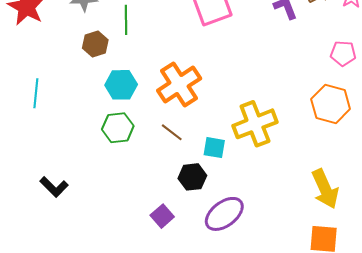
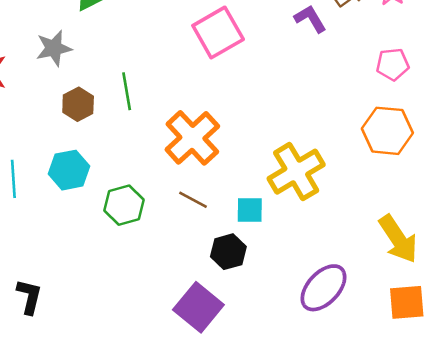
green line: (126, 20) -> (127, 91), moved
cyan hexagon: (121, 85) -> (69, 170), moved
black L-shape: (54, 187) -> (29, 297), moved, turned -112
purple ellipse: (224, 214) -> (323, 288), moved
purple square: (162, 216) -> (198, 307), size x1.6

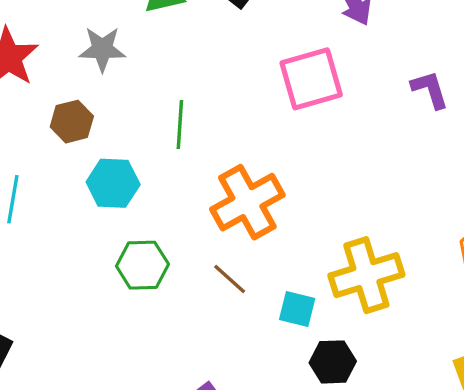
brown hexagon: (78, 104) -> (72, 122), moved
cyan hexagon: (69, 170) -> (113, 183), moved
black hexagon: (228, 252) -> (333, 362), moved

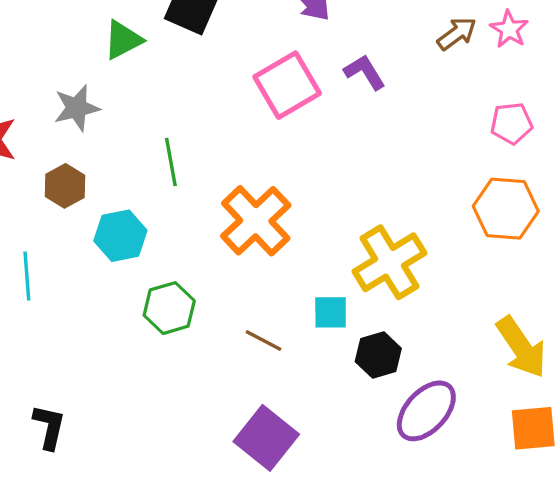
purple L-shape: (430, 90) -> (365, 72), moved
brown line: (230, 279) -> (263, 341), moved

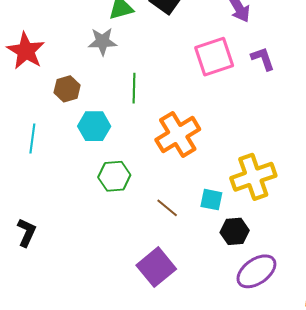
gray star: (77, 108) -> (102, 41), moved

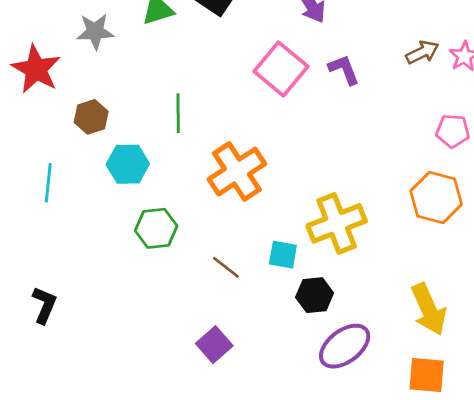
gray star: (102, 41) -> (95, 31), moved
pink square: (214, 57) -> (281, 69), turned -30
purple square: (156, 267) -> (214, 345), size x0.7

